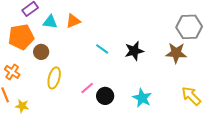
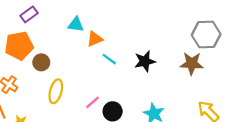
orange triangle: (73, 21) -> (95, 39), moved
cyan triangle: (50, 22) -> (76, 24), moved

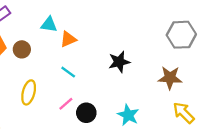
cyan line: (109, 59) -> (68, 72), moved
brown circle: (41, 62) -> (22, 49), moved
brown star: (192, 63) -> (170, 78), moved

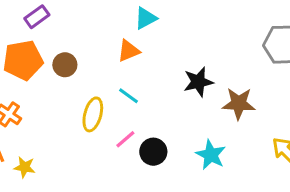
cyan triangle: (49, 25) -> (146, 18), moved, turned -36
brown star: (170, 78) -> (239, 104), moved
yellow ellipse: (29, 92) -> (93, 114), moved

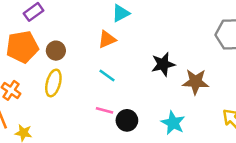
yellow ellipse: (93, 114) -> (53, 83), moved
pink line: (125, 139) -> (104, 110), turned 56

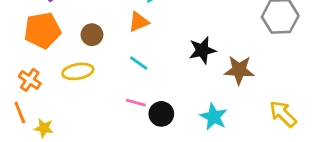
brown circle: (56, 51) -> (92, 35), moved
yellow ellipse: (53, 83) -> (78, 71), turned 65

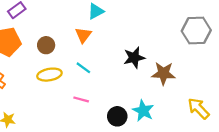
orange triangle: (139, 22) -> (83, 35), turned -30
yellow ellipse: (78, 71) -> (49, 75), moved
black circle: (161, 114) -> (117, 116), moved

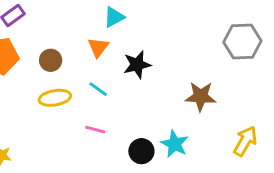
black star: (134, 58) -> (137, 65), moved
yellow arrow: (199, 108) -> (245, 141), turned 75

